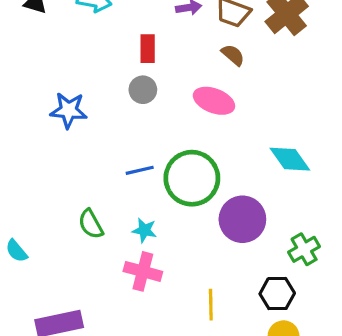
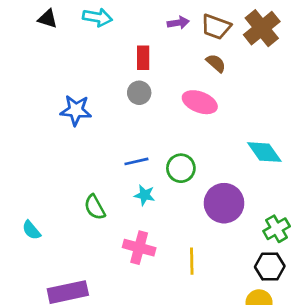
green circle: (192, 178) -> (181, 168), size x0.6
cyan star: (144, 230) -> (145, 195), moved
black hexagon: (277, 294) -> (270, 266), moved
yellow line: (211, 305) -> (192, 261), moved

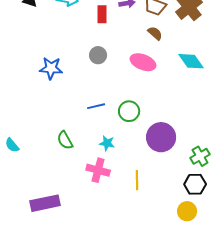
red rectangle: (143, 58) -> (102, 14), moved
cyan diamond: (264, 152) -> (191, 61), moved
cyan star: (145, 195) -> (107, 143), moved
cyan semicircle: (31, 230) -> (12, 145), moved

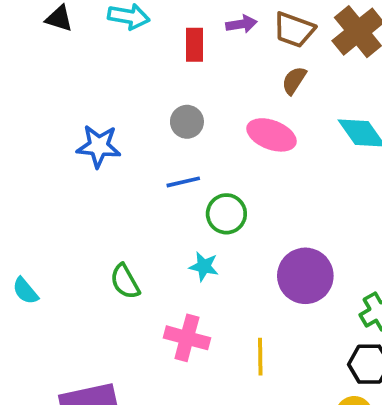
brown semicircle: (155, 33) -> (294, 80), turned -98
blue line: (96, 106) -> (183, 182), moved
green circle: (129, 111) -> (226, 214), moved
cyan star: (107, 143) -> (204, 266), moved

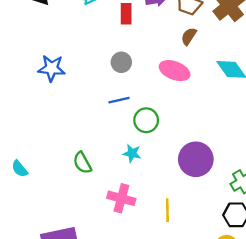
blue star: (99, 146) -> (52, 68), moved

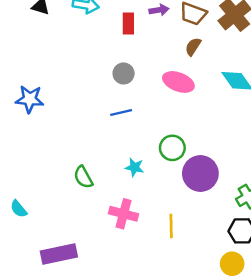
blue star: (52, 68) -> (30, 99), moved
green circle: (146, 120) -> (172, 148), moved
cyan semicircle: (20, 169) -> (19, 209), moved

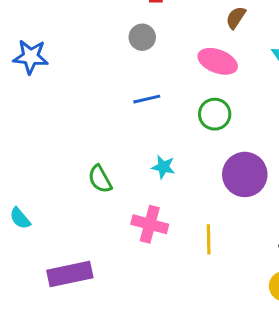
gray circle: (124, 73) -> (142, 37), moved
blue star: (30, 99) -> (31, 57), moved
green circle: (172, 148) -> (215, 114), moved

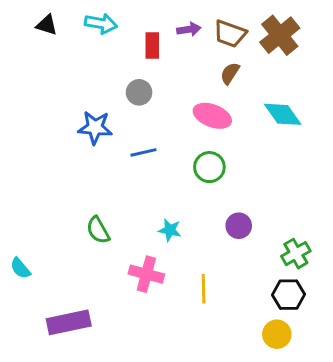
blue star: (31, 57) -> (95, 128), moved
cyan star: (163, 167) -> (170, 230), moved
purple circle: (245, 174) -> (239, 226), size x0.6

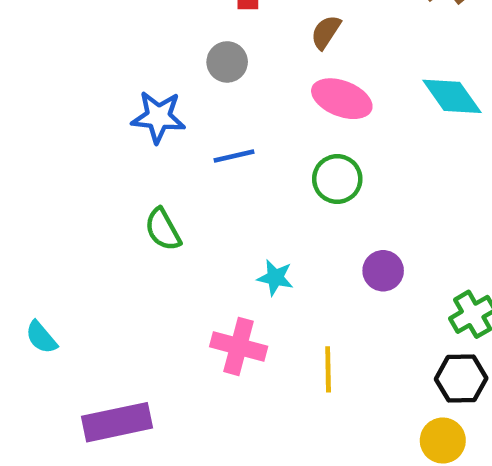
brown semicircle: (230, 73) -> (326, 32), moved
green semicircle: (98, 230) -> (163, 229), moved

